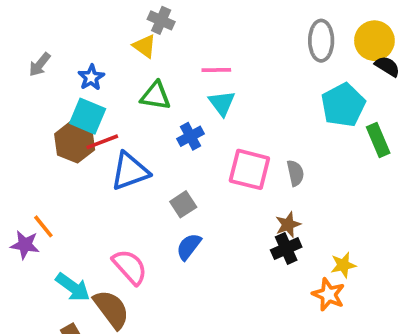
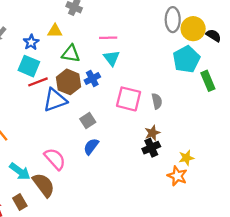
yellow circle: (374, 41) -> (193, 29), moved
yellow triangle: (145, 46) -> (55, 31), moved, turned -35
brown hexagon: (75, 142) -> (69, 82), moved

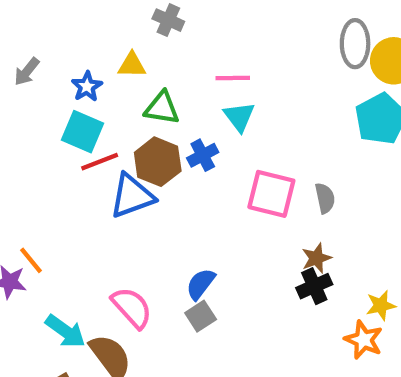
gray square: (88, 120) -> (201, 316), moved

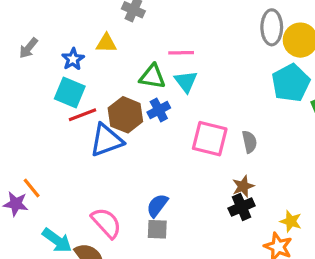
green triangle: (162, 108) -> (152, 77), moved
yellow star: (381, 305) -> (291, 221), turned 30
gray square: (201, 316) -> (157, 229), turned 35

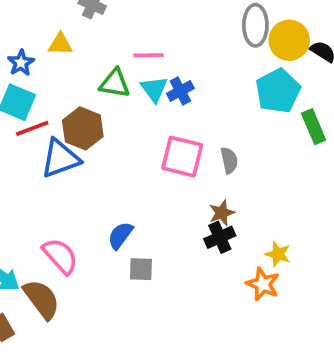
blue cross: (159, 110) -> (180, 91), moved
gray square: (157, 229) -> (141, 269), moved

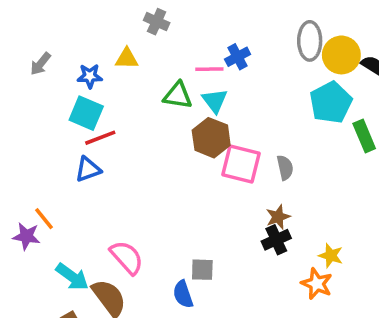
blue star: (21, 63) -> (90, 76), turned 30
blue cross: (180, 91) -> (238, 57), moved
brown hexagon: (83, 128) -> (211, 138), moved
blue triangle: (60, 158) -> (88, 169), moved, size x0.7
blue semicircle: (120, 235) -> (183, 294), moved, turned -56

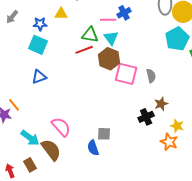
red line: (100, 138) -> (84, 50), moved
brown star: (278, 217) -> (161, 104), moved

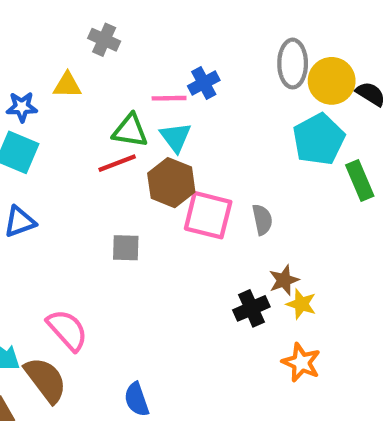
yellow star: (177, 126) -> (301, 304), moved
gray square: (104, 134) -> (126, 248), moved
blue semicircle: (93, 148) -> (137, 399), moved

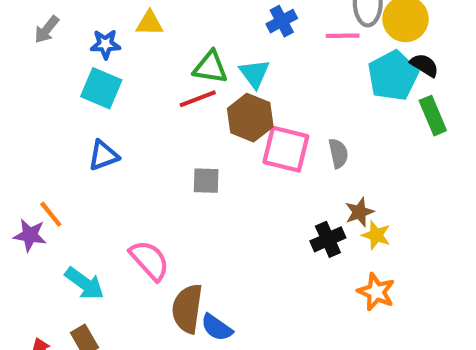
black semicircle: (371, 94) -> (424, 65), moved
pink line: (169, 98) -> (343, 36), moved
brown semicircle: (46, 380) -> (187, 309), moved, turned -135
blue semicircle: (137, 399) -> (217, 328), turned -36

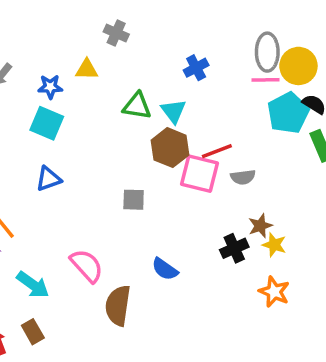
pink line: (343, 36) -> (265, 80), moved
red line: (198, 99) -> (217, 151), moved
gray semicircle: (338, 153) -> (243, 177), turned 95
blue semicircle: (217, 328) -> (165, 269), moved

